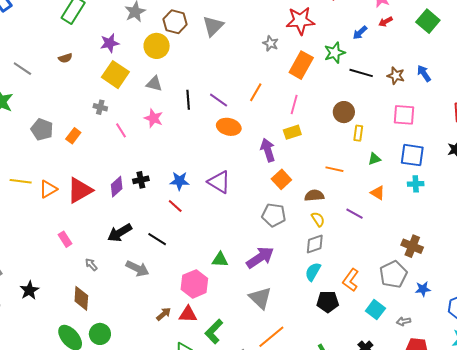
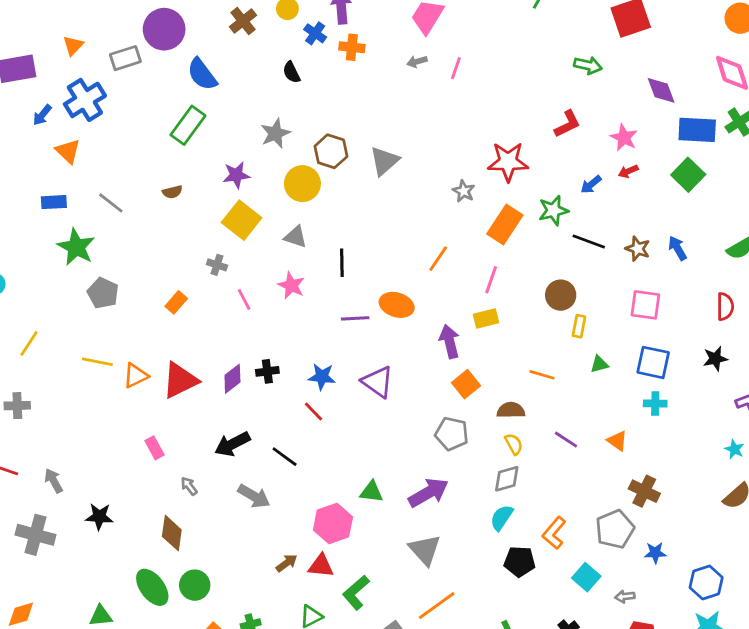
purple line: (219, 100) -> (355, 318), moved, turned -42
gray pentagon: (42, 129) -> (103, 293), moved
orange triangle: (378, 193) -> (617, 441), moved
black star: (29, 290) -> (99, 517), turned 30

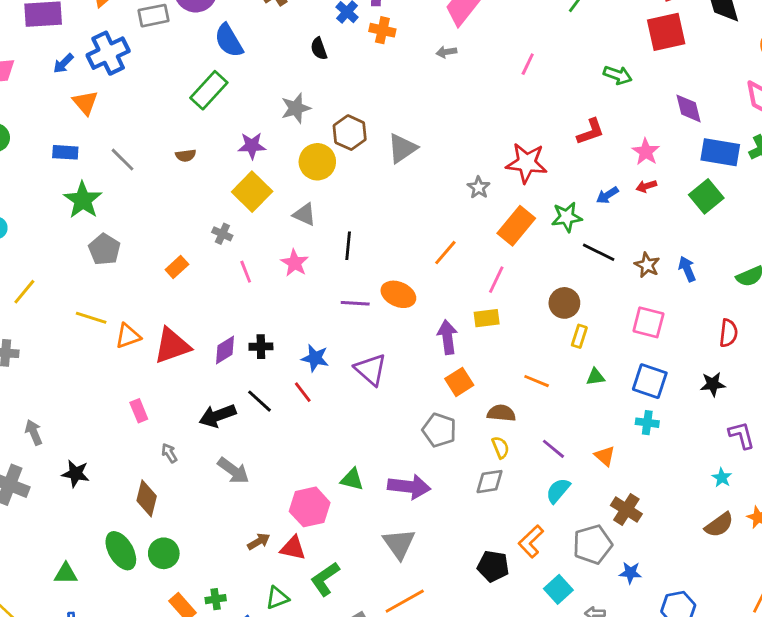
pink line: (456, 68) -> (528, 64), moved
black line: (285, 457) -> (259, 401), moved
purple arrow: (428, 493) -> (409, 487), turned 30
cyan semicircle: (502, 518) -> (558, 491), moved

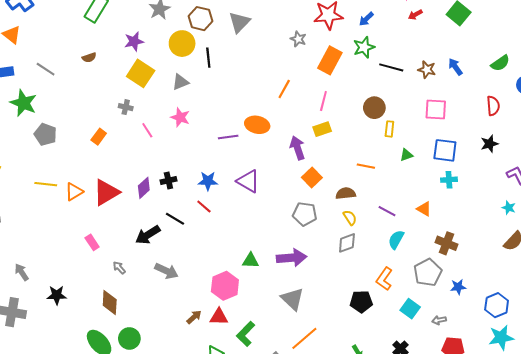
blue arrow: (607, 195) -> (366, 19), moved
gray triangle: (304, 214) -> (180, 82), turned -36
black line: (348, 246) -> (208, 58), moved

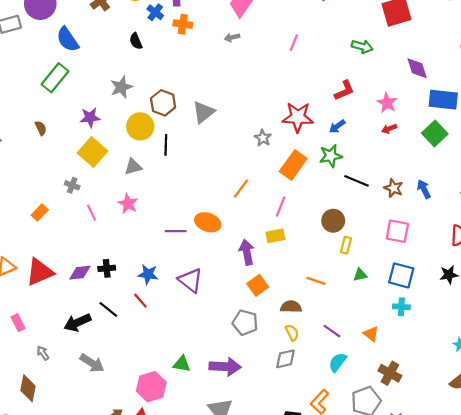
brown semicircle: (89, 57) -> (41, 128), turned -104
purple diamond: (144, 188) -> (80, 273), turned 30

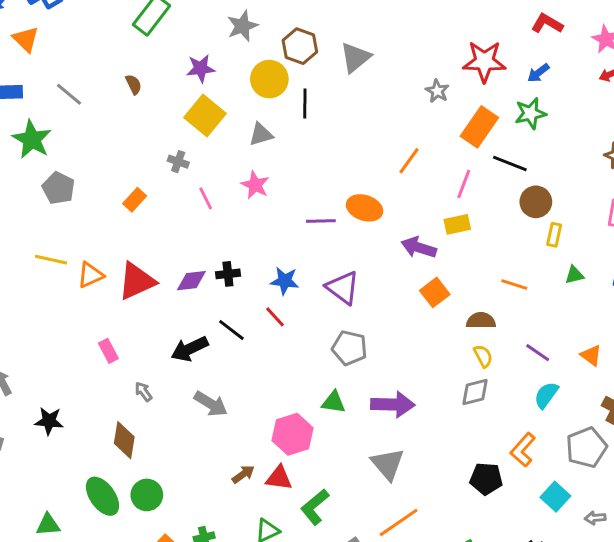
red L-shape: (344, 90) -> (547, 24), turned -125
black line: (357, 181) -> (510, 163), moved
purple arrow: (247, 252) -> (419, 247), turned -60
gray pentagon: (245, 323) -> (349, 348), moved

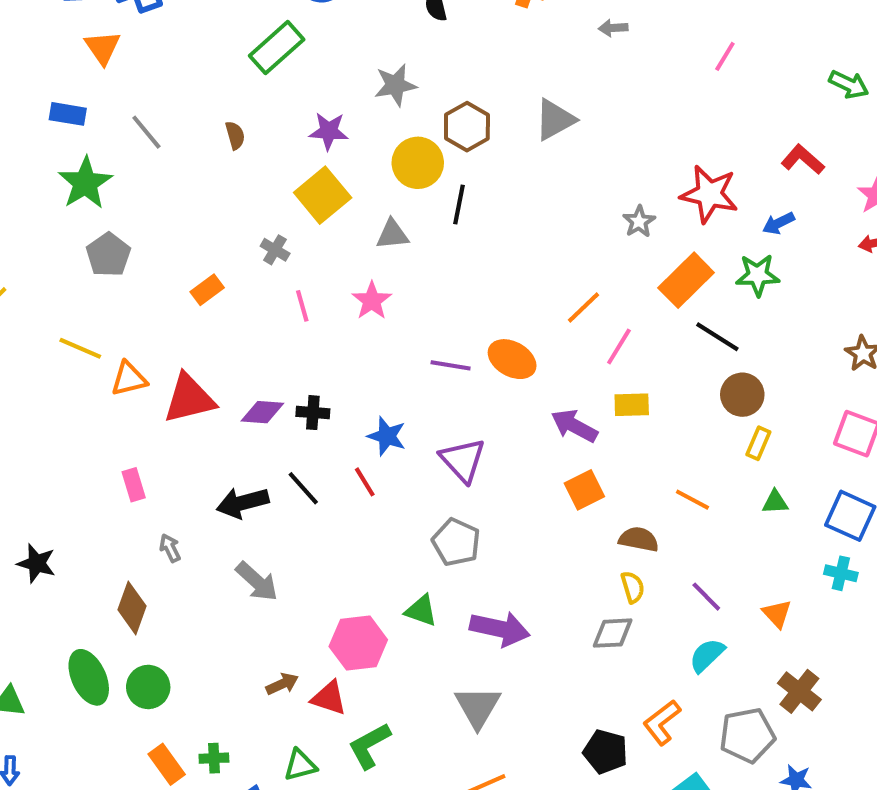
gray triangle: (355, 58) -> (555, 120), moved
pink line: (464, 184) -> (619, 346), moved

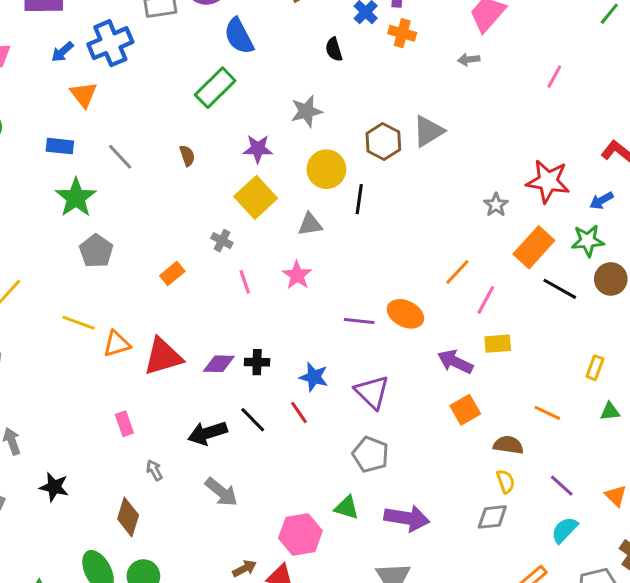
brown hexagon: (467, 127) -> (383, 141), moved
brown circle: (742, 395) -> (611, 279), moved

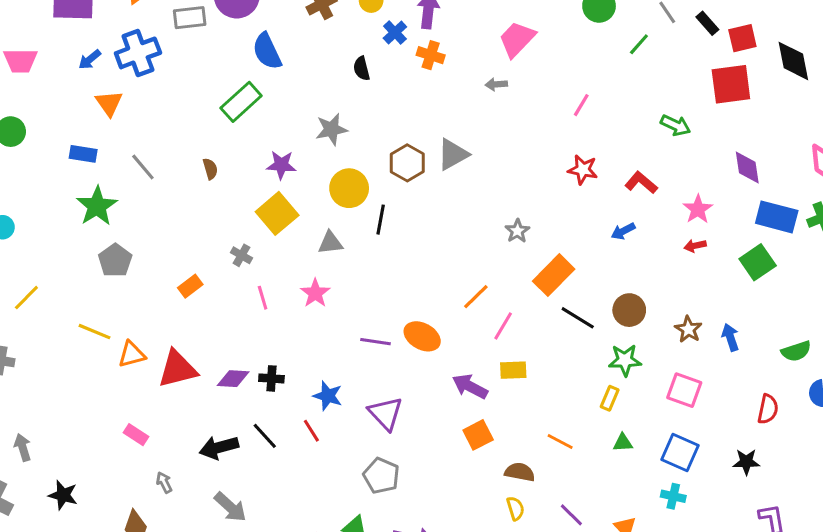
red star: (548, 181) -> (583, 170), moved, size x0.7
green star: (588, 241) -> (625, 360), moved
pink rectangle: (124, 424) -> (136, 435), turned -40

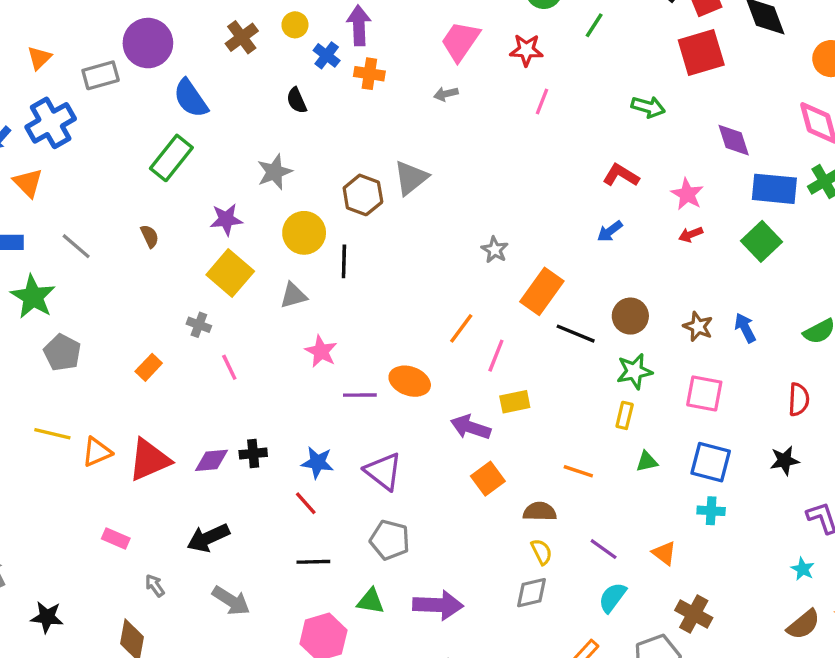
red star: (583, 170) -> (526, 50), moved
pink star: (315, 293) -> (321, 351), moved
black line: (265, 436) -> (313, 562), moved, turned -40

